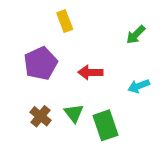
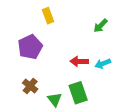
red arrow: (90, 72) -> (79, 61), moved
green triangle: (74, 113) -> (55, 99), moved

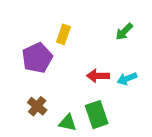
yellow rectangle: (48, 16) -> (63, 34), moved, turned 40
green triangle: (55, 99) -> (68, 123), turned -40

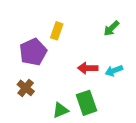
brown cross: (37, 106) -> (26, 88), moved
green triangle: (68, 123) -> (60, 110), turned -35

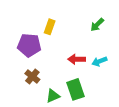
purple pentagon: (33, 52) -> (29, 45), turned 30
brown cross: (26, 88) -> (32, 76), moved

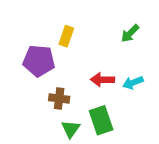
brown cross: (32, 76) -> (59, 98), moved, turned -32
green triangle: (53, 96) -> (71, 129), turned -32

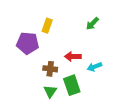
cyan arrow: (133, 83) -> (94, 67), moved
brown cross: (59, 98) -> (50, 69), moved

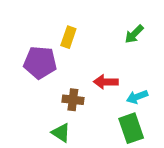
green rectangle: (72, 85) -> (131, 128), moved
green triangle: (50, 91) -> (61, 133), moved, turned -32

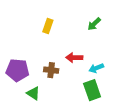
purple pentagon: (40, 62) -> (17, 70), moved
green triangle: (61, 133) -> (33, 93), moved

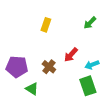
red arrow: (74, 58) -> (71, 55), turned -49
brown cross: (51, 70) -> (49, 67), turned 32

